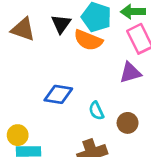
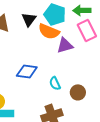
purple triangle: (130, 73) -> (65, 45), moved

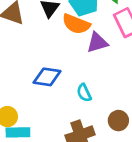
brown circle: (78, 92) -> (118, 121), moved

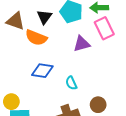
orange semicircle: (76, 24) -> (36, 38), moved

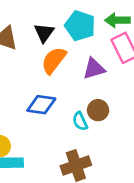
orange semicircle: (36, 38) -> (54, 60), moved, turned 105
brown circle: (98, 105) -> (98, 110), moved

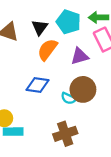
brown circle: (98, 110) -> (83, 89), size x1.5
cyan semicircle: (80, 121) -> (69, 98), turned -40

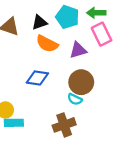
black triangle: (40, 27) -> (40, 22), turned 35
orange semicircle: (47, 50) -> (47, 44), turned -100
cyan semicircle: (69, 98) -> (75, 99), moved

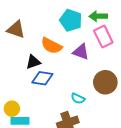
black triangle: (40, 22) -> (33, 62), moved
purple triangle: (78, 50) -> (81, 52), turned 36
brown circle: (81, 82) -> (105, 82), moved

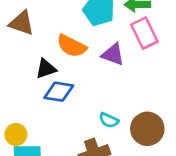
brown circle: (105, 82) -> (147, 129), moved

